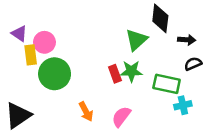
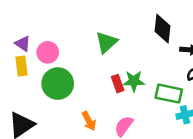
green triangle: (136, 40) -> (106, 42), moved
yellow rectangle: (31, 55) -> (21, 66), moved

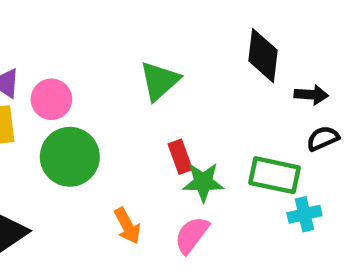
green star: (134, 81) -> (203, 182), moved

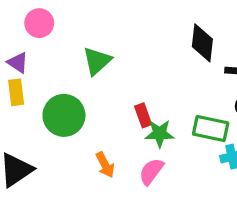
green triangle: (160, 81) -> (97, 61), moved
pink circle: (51, 99) -> (39, 23), moved

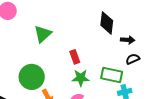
green circle: (64, 115) -> (32, 77), moved
red rectangle: (143, 115) -> (75, 57), moved

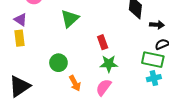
green rectangle: (112, 75) -> (153, 60), moved
green circle: (32, 77) -> (58, 63), size x0.7

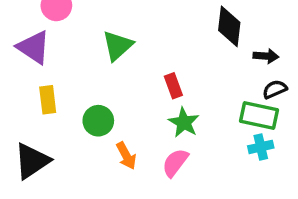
purple triangle: (21, 20) -> (34, 47), size x1.5
yellow rectangle: (19, 38) -> (48, 100), moved
green star: (109, 64) -> (184, 122), turned 30

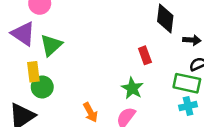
green triangle: (118, 46) -> (51, 45), moved
red rectangle: (173, 86) -> (145, 55), moved
green circle: (98, 121) -> (42, 87), moved

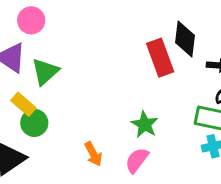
red rectangle: (145, 55) -> (160, 58), moved, size x1.6
yellow rectangle: (33, 72) -> (23, 104), turned -42

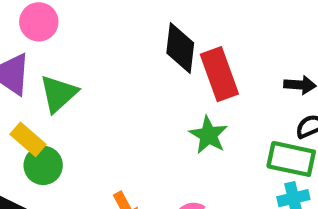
black diamond: (185, 39) -> (180, 48), moved
green star: (145, 124) -> (209, 135), moved

